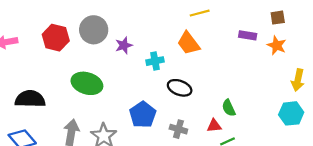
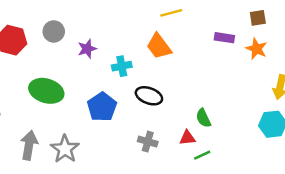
gray circle: (94, 30) -> (54, 31), size x0.7
blue pentagon: (143, 115) -> (102, 107), moved

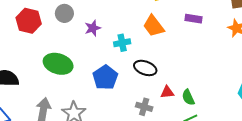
purple rectangle: (224, 38) -> (193, 19), moved
green semicircle: (203, 118) -> (188, 97), moved
red triangle: (187, 138) -> (167, 92), moved

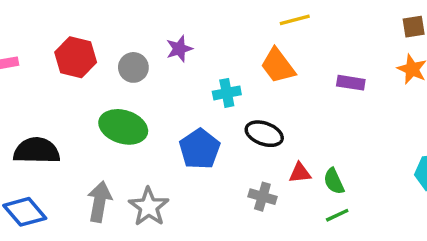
gray circle: (64, 13) -> (133, 67), moved
purple rectangle: (193, 19) -> (351, 83), moved
purple star: (93, 28) -> (179, 49), moved

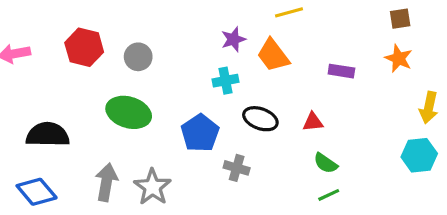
purple star: (179, 49) -> (233, 39), moved
red triangle: (300, 173) -> (313, 122), moved
green semicircle: (334, 181) -> (326, 163), turned -30
gray cross: (262, 197) -> (237, 168), moved

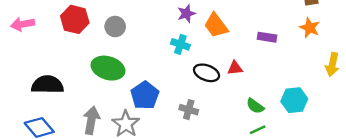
cyan cross: (226, 81) -> (180, 44), turned 30
red triangle: (313, 122) -> (235, 68), moved
blue pentagon: (200, 133) -> (145, 95), moved
cyan hexagon: (419, 155) -> (294, 100), moved

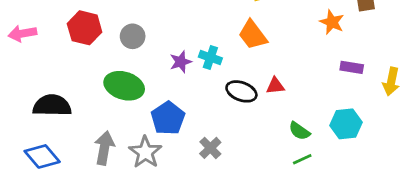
purple star: (186, 13) -> (181, 62), moved
orange star: (310, 28) -> (332, 22), moved
purple rectangle: (267, 37) -> (352, 67), moved
gray cross: (189, 110) -> (210, 148), moved, turned 30

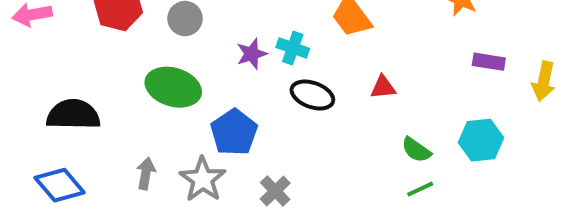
black ellipse: (241, 91) -> (312, 95), moved
gray arrow: (104, 148) -> (146, 173), size x0.7
gray cross: (210, 148) -> (275, 191), moved

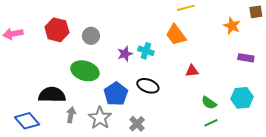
black ellipse: (312, 95) -> (148, 86), moved
black semicircle: (73, 115) -> (52, 95), moved

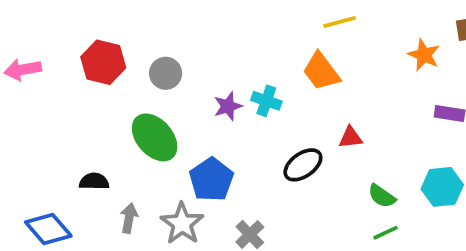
green ellipse: (85, 71) -> (155, 137), turned 32
black ellipse: (148, 86) -> (303, 165), moved, turned -55
black semicircle: (52, 95) -> (94, 181), size x0.6

